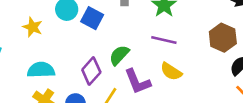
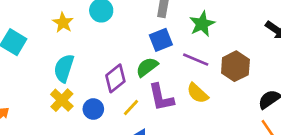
blue square: (92, 18) -> (161, 40), moved, turned 30
brown hexagon: (223, 38) -> (235, 66), moved
cyan semicircle: (41, 70) -> (64, 68), turned -80

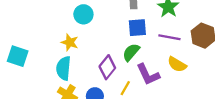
yellow star: (63, 23) -> (70, 42), moved
blue square: (161, 40) -> (137, 28), turned 30

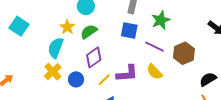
green semicircle: (131, 52) -> (89, 32), moved
purple L-shape: (148, 75) -> (127, 74), turned -85

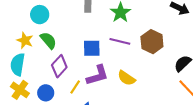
blue square: (129, 30) -> (92, 48), moved
green semicircle: (89, 32) -> (48, 40), turned 96
yellow semicircle: (154, 72) -> (126, 78), moved

